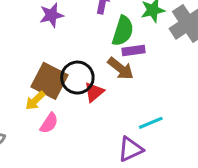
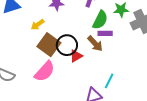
yellow arrow: (35, 101) -> (38, 25), moved
pink semicircle: (49, 123) -> (45, 71), size x1.6
cyan line: (151, 123) -> (109, 81), turned -49

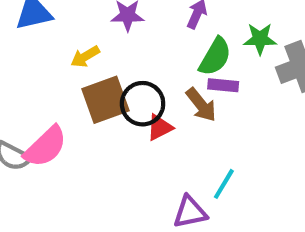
brown square: (49, 45) -> (105, 100), turned 30
pink semicircle: (45, 71) -> (45, 147), moved

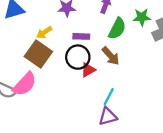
purple rectangle: (223, 85) -> (81, 36), moved
brown square: (105, 100) -> (38, 54), moved, turned -32
cyan line: (224, 184) -> (109, 97), moved

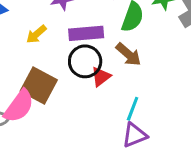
purple rectangle: (81, 36) -> (86, 33), size x1.5
brown square: (38, 54) -> (39, 86), moved

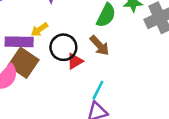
purple rectangle: (86, 33) -> (19, 42), moved
yellow arrow: (36, 34) -> (39, 30), moved

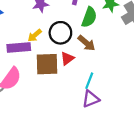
black circle: (63, 47) -> (60, 33), moved
brown square: (24, 63) -> (47, 64), moved, turned -30

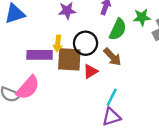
yellow arrow: (35, 35) -> (58, 43), turned -48
brown square: (47, 64) -> (69, 59), moved

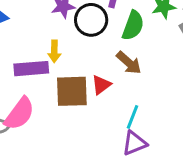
black circle: (86, 43) -> (91, 20), moved
brown square: (69, 59) -> (72, 91), moved

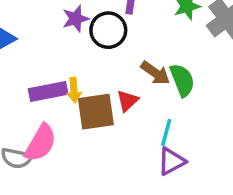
green semicircle: (133, 26) -> (182, 80), moved, turned -36
yellow arrow: (54, 51) -> (74, 90), moved

